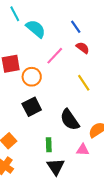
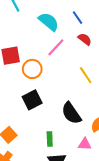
cyan semicircle: (36, 29) -> (49, 22), moved

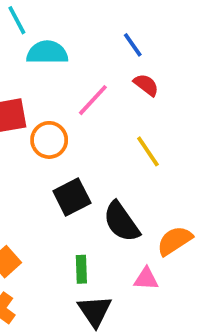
cyan semicircle: (49, 22) -> (47, 53), moved, turned -40
black square: (32, 100) -> (72, 197), moved

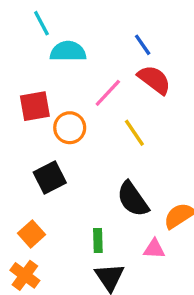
red semicircle: (146, 85) -> (154, 80), size x1.5
yellow line: (148, 151) -> (134, 133), moved
black square: (72, 197) -> (50, 178), moved

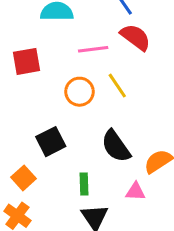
pink line: (108, 93) -> (93, 49), turned 40
orange circle: (70, 128) -> (80, 92), moved
black square: (50, 178) -> (51, 142), moved

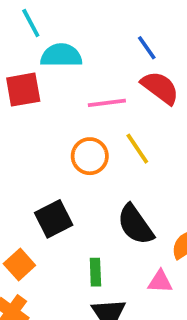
red square: (27, 61) -> (23, 90), moved

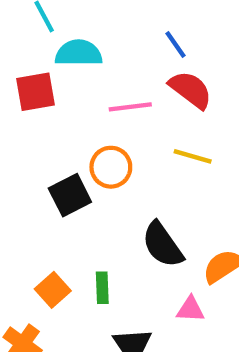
yellow line: (137, 149) -> (193, 156), moved, turned -40
black square: (54, 219) -> (70, 195), moved
orange square: (19, 265) -> (53, 290), moved
green rectangle: (95, 272) -> (102, 288), moved

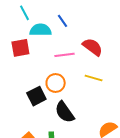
blue line: (175, 44) -> (63, 21), moved
black semicircle: (163, 245) -> (65, 112), moved

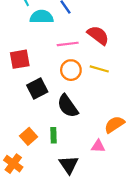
red square: (20, 48) -> (20, 59), moved
orange circle: (56, 83) -> (71, 70), moved

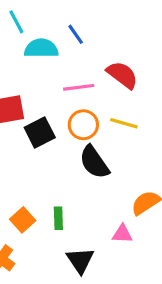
black square: (37, 89) -> (40, 133), moved
black semicircle: (68, 106) -> (94, 162), moved

